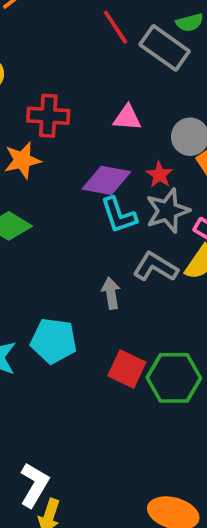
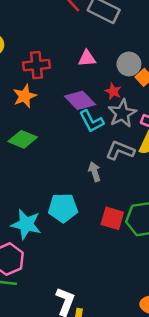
purple diamond: (106, 180) -> (80, 100), turned 44

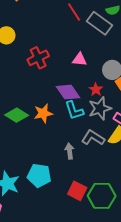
red cross: (36, 65) -> (38, 58), turned -30
orange star: (25, 96) -> (43, 113), moved

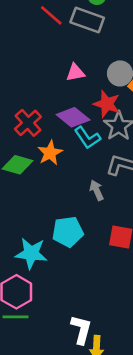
red cross: (38, 58) -> (28, 123), moved
red star: (96, 90) -> (107, 104), size x1.5

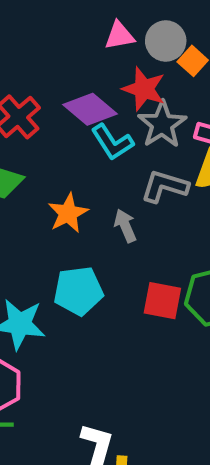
pink triangle: (75, 72) -> (119, 36), moved
orange star: (50, 153) -> (68, 213), moved

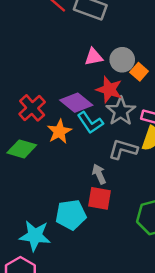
orange star: (68, 213) -> (59, 132), moved
red square: (162, 301) -> (100, 198), moved

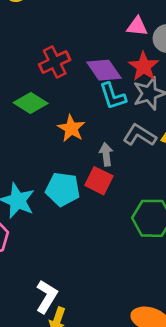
orange star: (59, 132) -> (71, 128), moved, turned -30

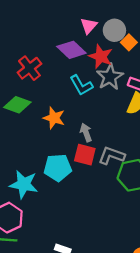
pink triangle: (137, 26) -> (89, 26), turned -42
purple diamond: (104, 70) -> (71, 50), moved
gray L-shape: (140, 135) -> (112, 156), moved

